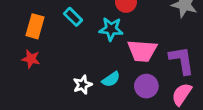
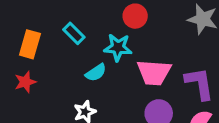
red star: (31, 59) -> (25, 82), turned -30
cyan semicircle: (111, 79) -> (96, 73), moved

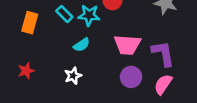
cyan star: (118, 47) -> (89, 15), moved
red star: (25, 82) -> (26, 71), moved

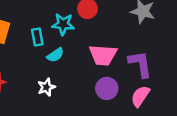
cyan rectangle: (64, 14) -> (37, 37), moved, turned 35

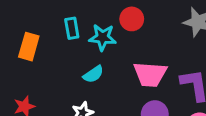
cyan rectangle: (37, 37) -> (72, 28), moved

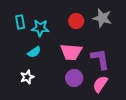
red circle: (132, 19) -> (76, 21), moved

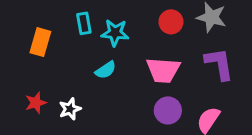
purple L-shape: (100, 59) -> (219, 64), moved
white star: (27, 77) -> (70, 109), moved

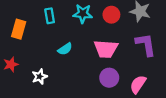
cyan star: (115, 33) -> (83, 14), moved
red star: (36, 103) -> (11, 64), moved

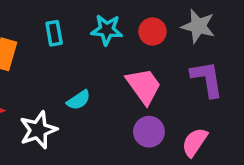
cyan semicircle: (65, 49) -> (79, 100), moved
pink trapezoid: (106, 49) -> (144, 86), turned -130
white star: (40, 77) -> (38, 130), size x1.5

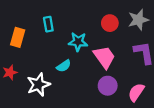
gray star: (198, 26) -> (138, 20), turned -30
cyan star: (107, 30) -> (78, 42), moved

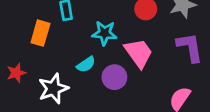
orange rectangle: (18, 37) -> (40, 33), moved
purple circle: (108, 86) -> (114, 77), moved

